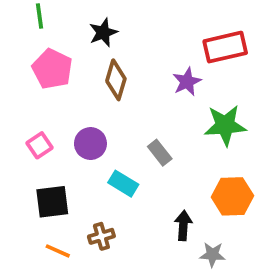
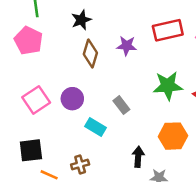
pink pentagon: (52, 69) -> (28, 41), moved
purple star: (187, 82) -> (127, 46), moved, turned 30
pink square: (40, 145) -> (36, 100), size x1.5
black square: (52, 202) -> (31, 150), moved

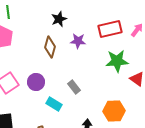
black star: (81, 20) -> (59, 19), moved
green star: (168, 86) -> (117, 61), moved

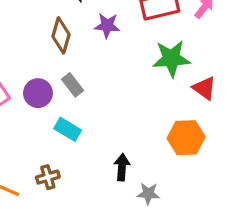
gray rectangle: (74, 87) -> (73, 85), moved
orange hexagon: (114, 111) -> (186, 138), moved

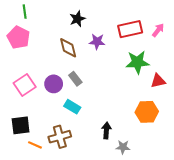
brown diamond: (61, 35) -> (68, 48), turned -30
red triangle: (204, 88) -> (158, 81), turned -49
brown cross: (48, 177) -> (60, 137), size x1.5

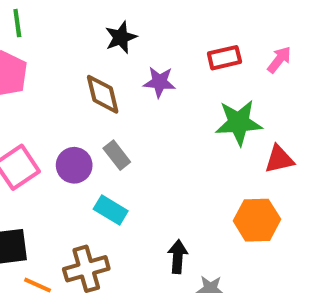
red rectangle: (130, 29) -> (224, 58), size x0.7

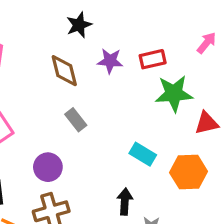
red rectangle: (224, 58) -> (153, 59), moved
purple circle: (74, 165) -> (48, 167), moved
cyan rectangle: (111, 210) -> (143, 154), moved

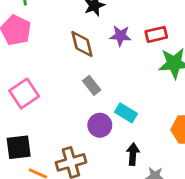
cyan rectangle: (143, 154) -> (126, 113), moved
purple circle: (48, 167) -> (100, 125), moved

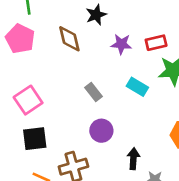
brown diamond: (82, 44) -> (69, 39), moved
cyan rectangle: (126, 113) -> (137, 87), moved
black square: (19, 147) -> (35, 139), moved

